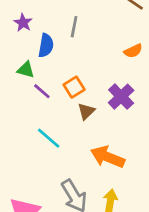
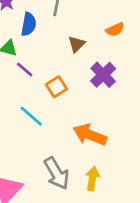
orange square: (74, 87) -> (57, 87), moved
brown triangle: (86, 111) -> (77, 44), moved

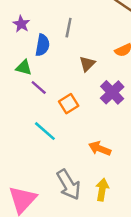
orange arrow: (90, 135) -> (100, 149), size x0.7

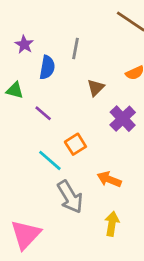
green triangle: (24, 68) -> (15, 90), moved
orange square: (69, 104) -> (75, 144), moved
gray arrow: (69, 185) -> (70, 197), moved

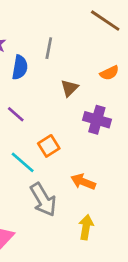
purple cross: (123, 119) -> (97, 120), turned -30

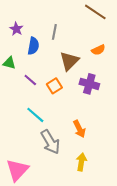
brown triangle: (69, 88) -> (69, 61), size x1.5
orange square: (49, 146) -> (54, 86), moved
orange arrow: (83, 182) -> (79, 129), turned -138

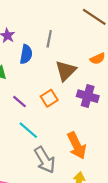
purple line: (30, 80) -> (19, 102), moved
orange arrow: (79, 129) -> (77, 146), size x1.4

